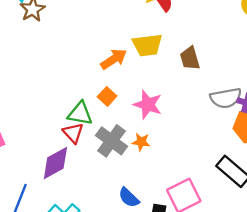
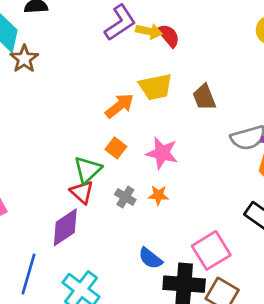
green triangle: (80, 114) -> (88, 170), turned -48
gray cross: (111, 141) -> (125, 197), size x0.6

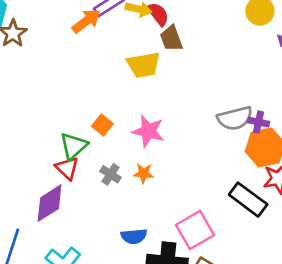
brown trapezoid: (204, 97) -> (171, 38), moved
orange arrow: (119, 106) -> (86, 21), moved
blue semicircle: (150, 258) -> (134, 236), turned -45

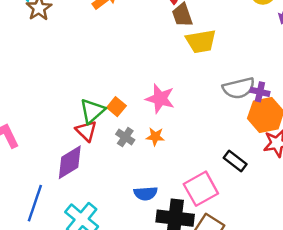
yellow trapezoid: (144, 65) -> (201, 41), moved
orange square: (102, 125) -> (116, 107), moved
black rectangle: (248, 200) -> (235, 161), moved, size x0.7

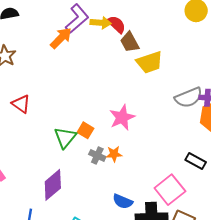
pink star: (160, 99) -> (122, 117), turned -30
red triangle: (86, 131) -> (21, 104), moved
orange star: (155, 137) -> (114, 154), moved
blue semicircle: (146, 193) -> (123, 201), turned 36

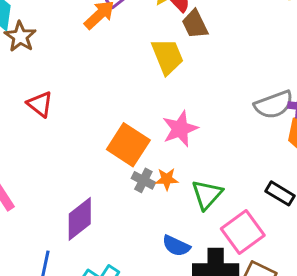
yellow trapezoid: (149, 62) -> (167, 56), moved, turned -96
orange square: (85, 130) -> (128, 145), size x1.8
green triangle: (65, 138) -> (207, 194), moved

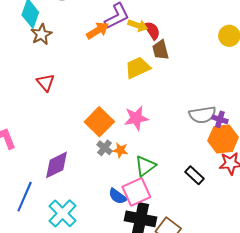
yellow trapezoid: (167, 56) -> (138, 68), turned -104
pink square: (243, 232) -> (136, 192), moved

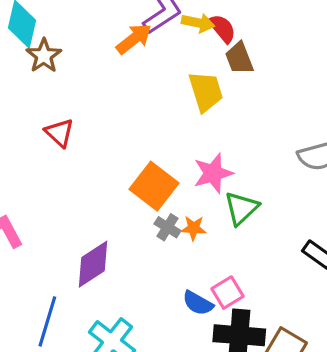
yellow trapezoid: (138, 68) -> (206, 91), turned 104
green triangle: (145, 166) -> (241, 208), moved
pink square: (136, 192) -> (227, 293), size x0.7

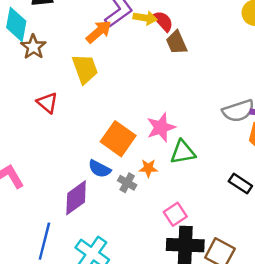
yellow trapezoid: (206, 91) -> (85, 69), moved
green triangle: (241, 208) -> (183, 152), turned 36
gray cross: (167, 227) -> (127, 183), moved
blue semicircle: (198, 303) -> (99, 169), moved

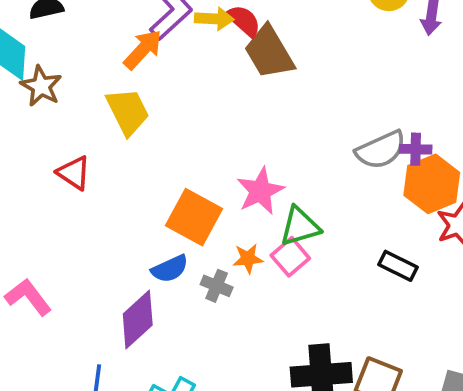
brown trapezoid: (176, 42) -> (269, 52), size x1.4
blue semicircle: (99, 169) -> (170, 269), turned -45
pink square: (175, 214) -> (290, 257), moved

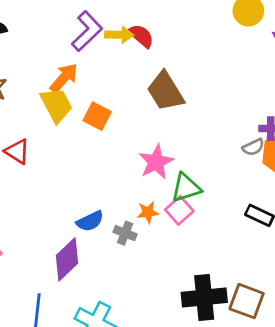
orange arrow: (143, 49) -> (64, 78), moved
brown trapezoid: (269, 52) -> (165, 91), moved
gray semicircle: (381, 150) -> (253, 147), moved, size x0.6
orange square: (194, 217) -> (97, 116), moved, size x0.7

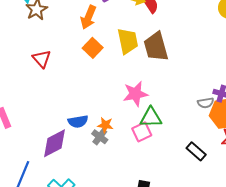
orange arrow: (64, 78) -> (88, 17), turned 145
yellow trapezoid: (56, 105) -> (128, 41), moved
orange square: (97, 116) -> (93, 48), moved
orange star: (148, 212) -> (105, 125), moved

